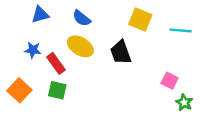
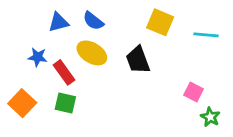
blue triangle: (40, 15) -> (58, 22), moved

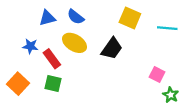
black trapezoid: (138, 60) -> (112, 49), turned -125

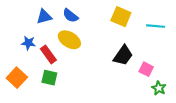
black trapezoid: (112, 49) -> (123, 56), moved

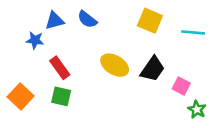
yellow ellipse: (69, 40) -> (115, 65), moved
blue star: (28, 43) -> (35, 40), moved

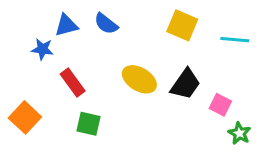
green square: (61, 96) -> (89, 124), moved

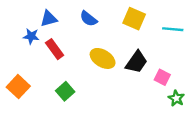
blue semicircle: (106, 24) -> (88, 19), moved
red rectangle: (73, 82) -> (55, 49), moved
green square: (89, 124) -> (65, 91), turned 36

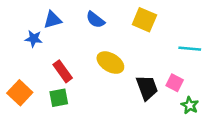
cyan line: (173, 29) -> (190, 49), moved
red rectangle: (55, 49) -> (63, 71), moved
black trapezoid: (136, 62) -> (147, 88), moved, turned -55
green square: (65, 91) -> (59, 98), moved, turned 30

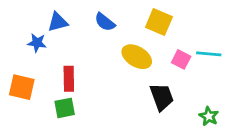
yellow ellipse: (110, 63) -> (137, 57), moved
red rectangle: (63, 71) -> (69, 79), turned 35
pink square: (175, 83) -> (181, 59), moved
orange square: (20, 93) -> (22, 87), moved, turned -30

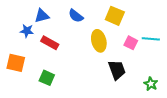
yellow ellipse: (137, 57) -> (99, 41), turned 45
red rectangle: (69, 79) -> (50, 43), moved, turned -60
green square: (65, 108) -> (47, 78), turned 35

